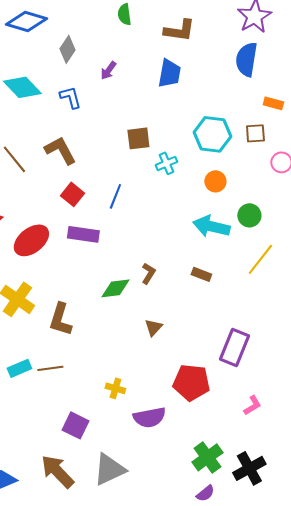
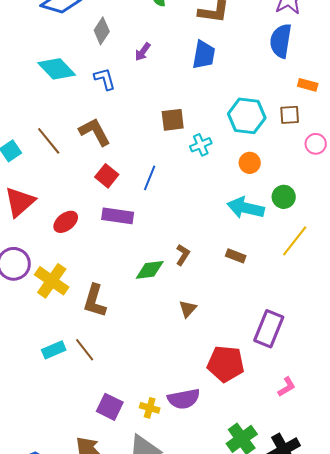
red ellipse: (31, 240) -> (66, 222), size x0.7
brown line: (50, 368) -> (85, 350), turned 60
yellow cross: (115, 388) -> (150, 408), moved

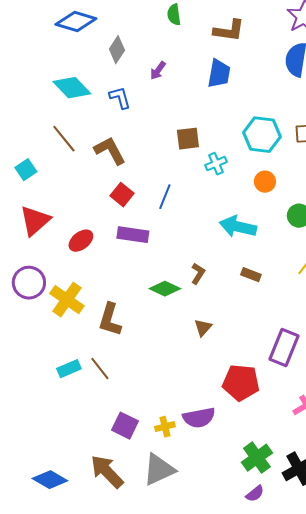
brown line: (49, 141) -> (64, 139), moved
cyan arrow: (246, 208) -> (238, 227), moved
green diamond: (150, 270) -> (165, 289), turned 32
yellow cross: (150, 408) -> (165, 427), turned -30

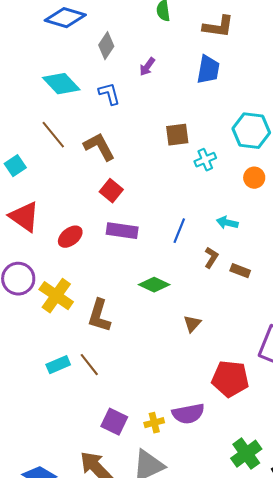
blue line: (165, 197) -> (179, 231), moved
red triangle: (35, 221) -> (24, 217), turned -44
cyan arrow: (238, 227) -> (227, 223), size x0.6
brown L-shape: (198, 274) -> (211, 258), moved

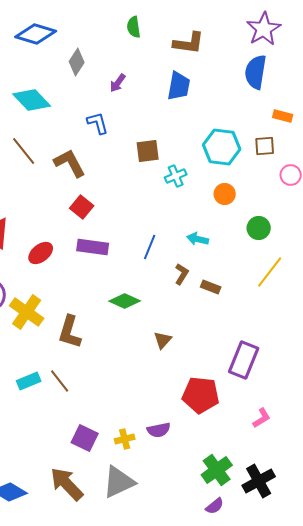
blue L-shape: (109, 94) -> (98, 123), moved
purple semicircle: (188, 414) -> (159, 430), size x0.7

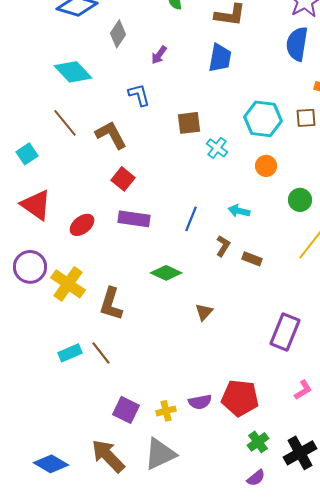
cyan cross: (176, 176) -> (217, 148), turned -30
red pentagon: (201, 395) -> (240, 398), moved
green cross: (217, 470) -> (258, 442), size x0.7

